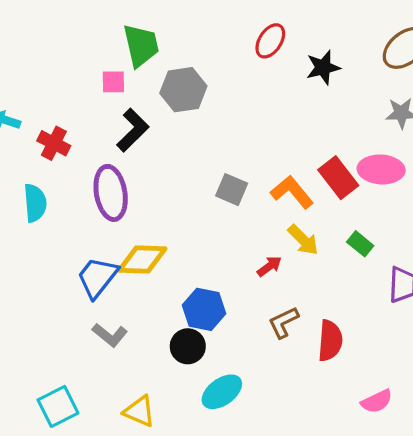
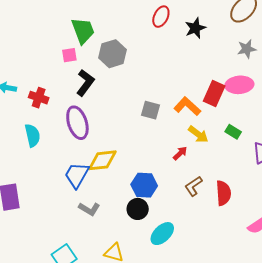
red rectangle: (338, 178) -> (214, 93), turned 70

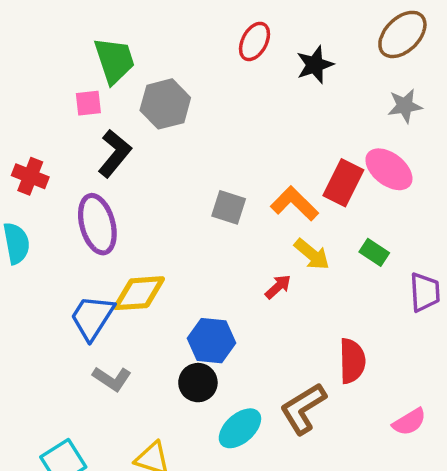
pink ellipse: (239, 85) -> (389, 169), turned 40
brown L-shape: (194, 186) -> (303, 408), moved, size x1.4

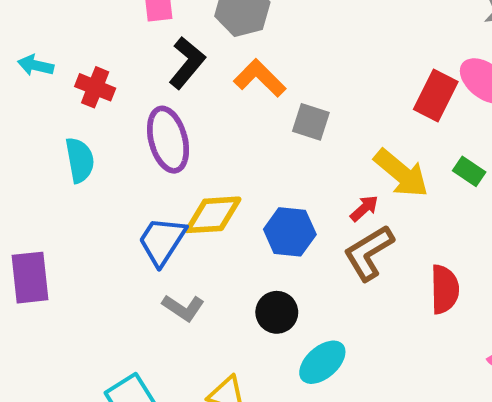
orange L-shape: (295, 203) -> (260, 78), moved
yellow arrow: (312, 254) -> (401, 173), size x1.4
blue hexagon: (212, 341) -> (290, 232), moved
brown L-shape: (303, 408) -> (369, 253), moved

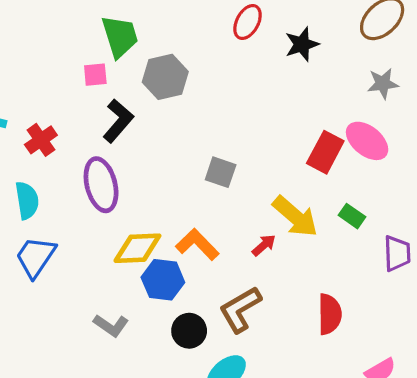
orange L-shape: (260, 78) -> (197, 244), moved
red cross: (95, 87) -> (41, 140), turned 32
blue hexagon: (290, 232) -> (163, 280), moved
blue trapezoid: (162, 241) -> (36, 257), moved
brown L-shape: (369, 253) -> (240, 309), moved

